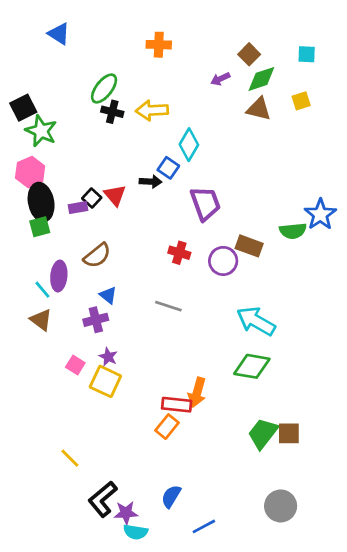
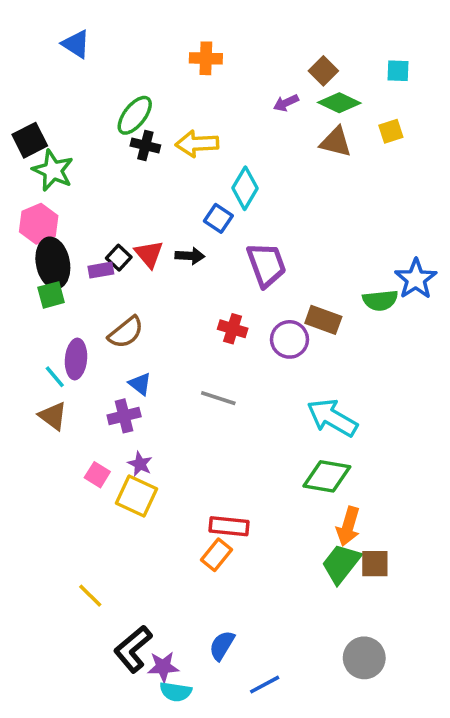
green diamond: (261, 79) -> (339, 103), turned 44
black arrow: (151, 182) -> (190, 256), moved
orange arrow: (197, 392) -> (348, 526), moved

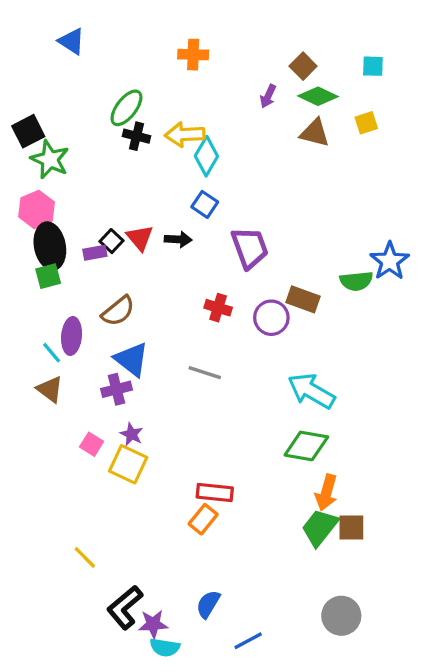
purple arrow: (286, 103) -> (268, 96), turned -40
cyan diamond: (245, 188) -> (206, 156), moved
blue triangle: (140, 384) -> (131, 359), size x1.6

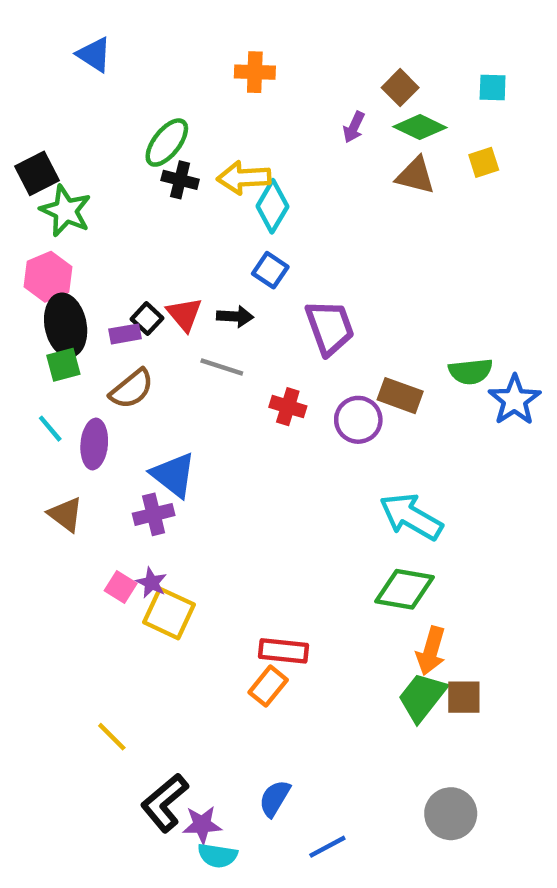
blue star: (390, 261) -> (515, 400), moved
brown semicircle: (118, 311) -> (132, 389), moved
cyan line: (52, 353) -> (50, 429), moved
gray line: (205, 373) -> (222, 367), moved
purple star: (131, 434) -> (151, 583), moved

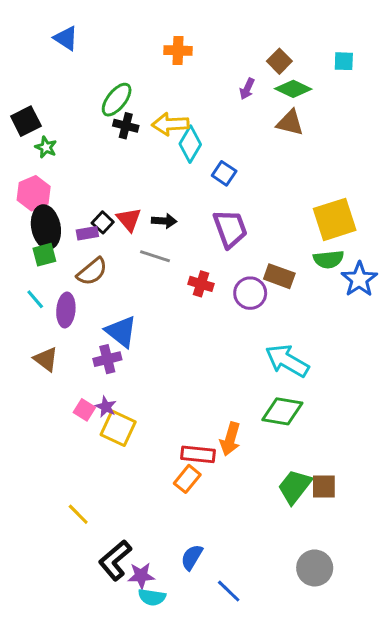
yellow square: (484, 162) -> (335, 219), moved, size x2.0
green star: (66, 211) -> (46, 147), size x0.6
blue square: (270, 270) -> (224, 173), moved
orange arrow: (431, 651) -> (230, 439), moved
blue line: (327, 847) -> (229, 591), turned 72

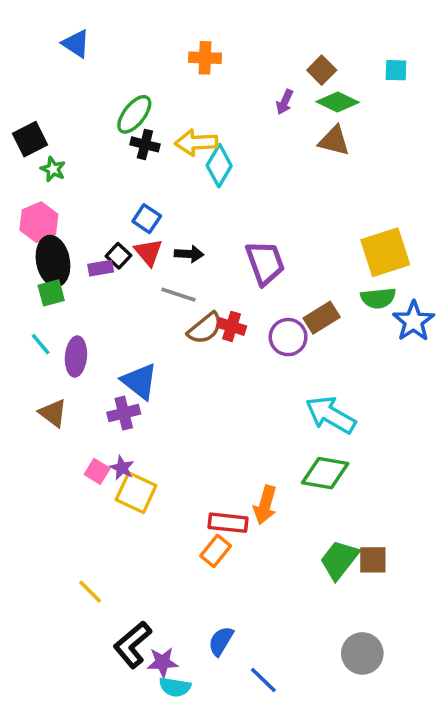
blue square: (224, 173) -> (147, 219), moved
brown semicircle: (92, 272) -> (205, 328), moved
brown rectangle: (279, 276) -> (322, 318), turned -52

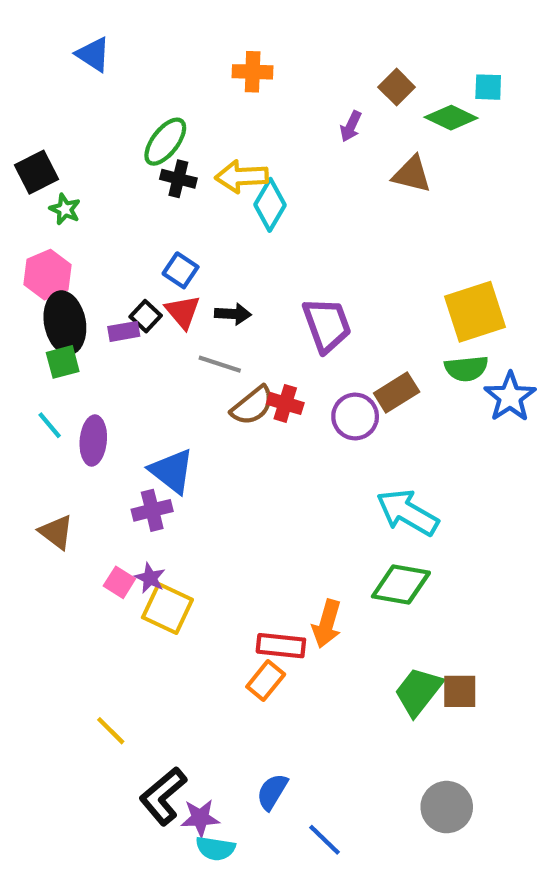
green diamond: (338, 102) -> (451, 118), moved
brown triangle: (53, 413) -> (56, 532), moved

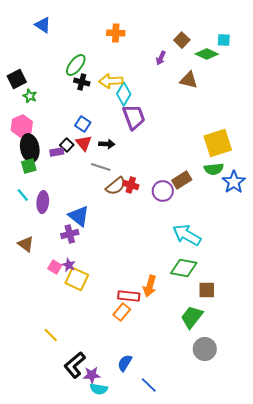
purple trapezoid: (327, 325) -> (134, 117), moved
brown square: (460, 691) -> (207, 290), moved
gray circle: (447, 807) -> (205, 349), moved

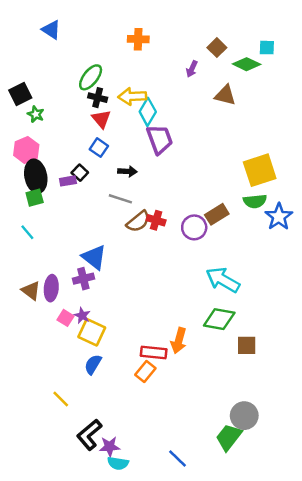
red triangle: (84, 143) -> (101, 119), moved
purple ellipse: (43, 202) -> (51, 288), moved
green trapezoid: (192, 317) -> (229, 437), moved
blue semicircle: (125, 363) -> (93, 364), moved

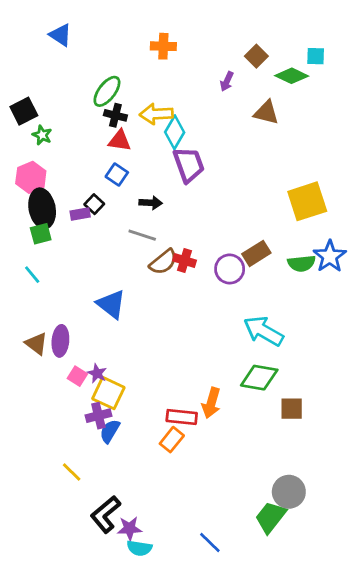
red triangle: (101, 119) -> (120, 141), turned -42
green semicircle: (255, 201) -> (302, 263), moved
purple cross: (83, 279) -> (98, 416), moved

